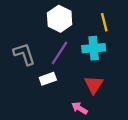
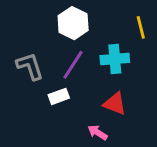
yellow line: (104, 22) -> (141, 27), moved
red triangle: (94, 85) -> (115, 104), turned -42

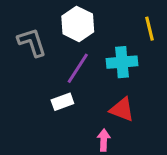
gray L-shape: (30, 66) -> (32, 42), moved
pink arrow: (98, 132) -> (104, 140), turned 60

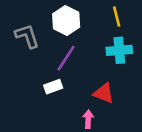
yellow line: (149, 29) -> (117, 17), moved
cyan cross: (122, 62) -> (119, 50), moved

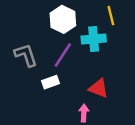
gray L-shape: (27, 36) -> (26, 55), moved
cyan cross: (119, 50) -> (94, 39), moved

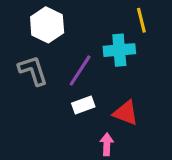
white hexagon: (63, 19) -> (47, 25), moved
white rectangle: (51, 82) -> (83, 105), moved

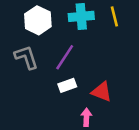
cyan cross: (119, 50) -> (81, 16), moved

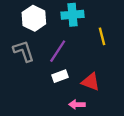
yellow line: (114, 16) -> (102, 36), moved
pink arrow: (86, 117) -> (77, 105), turned -91

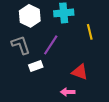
white rectangle: (60, 76) -> (36, 66), moved

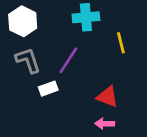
white hexagon: (30, 16) -> (23, 21), moved
pink arrow: (68, 92) -> (105, 124), moved

